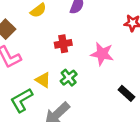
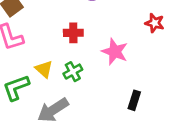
black rectangle: (126, 93) -> (134, 100), turned 56

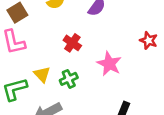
red cross: (73, 33) -> (72, 43), turned 30

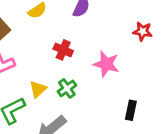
yellow triangle: (42, 74) -> (38, 89), turned 42

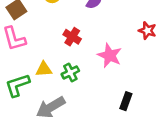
yellow triangle: (38, 89) -> (44, 69), turned 30

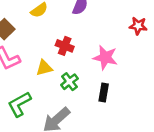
yellow triangle: (44, 69) -> (44, 68), moved
black rectangle: (126, 101) -> (104, 92), moved

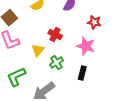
red star: (138, 26) -> (94, 22), moved
yellow triangle: (44, 68) -> (38, 50), turned -40

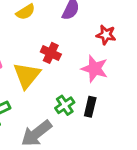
yellow triangle: (38, 50) -> (27, 75), size x1.5
green cross: (56, 63) -> (65, 105), moved

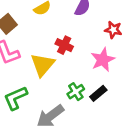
pink star: (95, 69) -> (103, 60), turned 30
black rectangle: (90, 107) -> (98, 93), turned 36

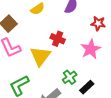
black rectangle: (98, 93) -> (87, 87), moved

